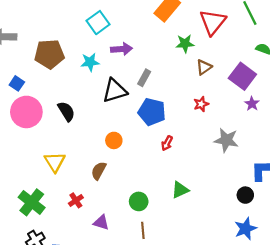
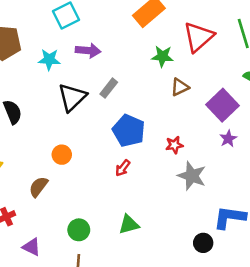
black triangle: (115, 91) -> (72, 97), turned -36
red star: (201, 104) -> (174, 145), moved
blue pentagon: (152, 112) -> (129, 131), moved

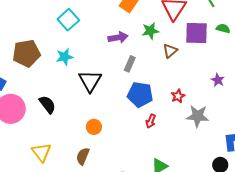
purple arrow: (88, 51) -> (118, 37), moved
gray rectangle: (109, 88) -> (130, 64), moved
purple square: (223, 105) -> (196, 33), moved, turned -30
red arrow: (123, 168) -> (151, 121), moved

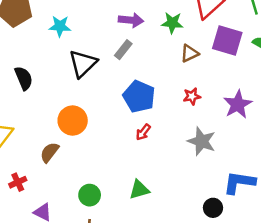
gray rectangle: (130, 64) -> (123, 50), moved
purple star: (218, 80) -> (238, 104), size x1.6
red star: (178, 96) -> (192, 96), moved
orange circle: (94, 127) -> (73, 121), size x1.5

